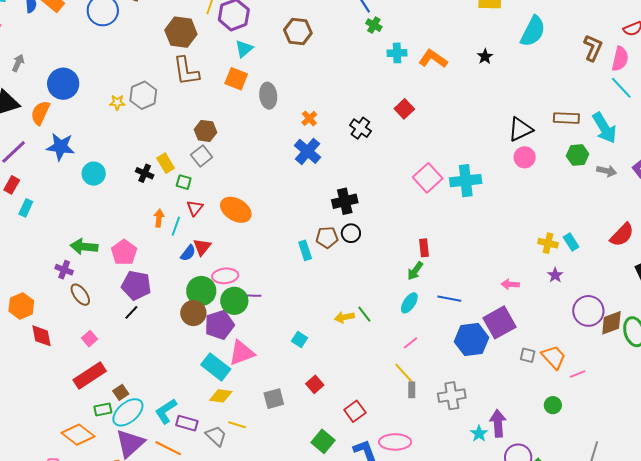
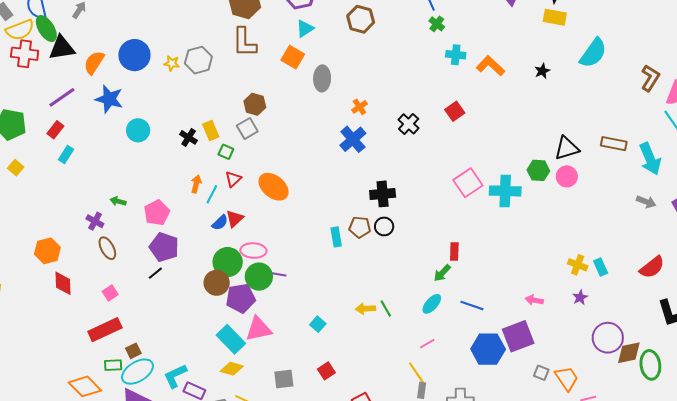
blue circle: (63, 84) -> (134, 55), moved
green hexagon: (578, 155) -> (538, 170), moved
green arrow: (84, 247) -> (118, 201), size x0.6

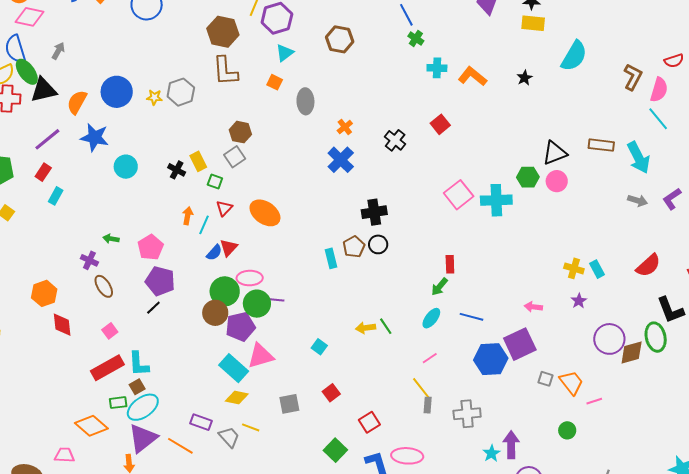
orange square: (293, 57) -> (275, 82), size x0.7
brown pentagon: (360, 227) -> (354, 247), turned -30
green ellipse: (650, 365) -> (656, 337), moved
cyan L-shape: (175, 376) -> (139, 364), moved, turned -64

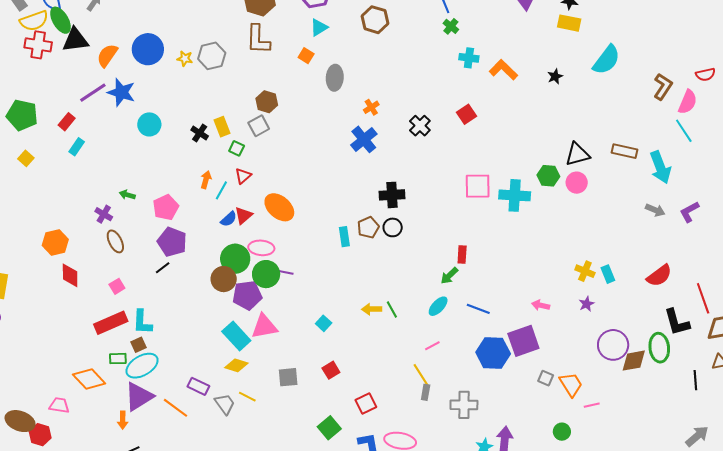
purple line: (47, 139) -> (93, 93), moved
pink square: (459, 195) -> (478, 186), turned 32
orange ellipse: (265, 213) -> (279, 207), moved

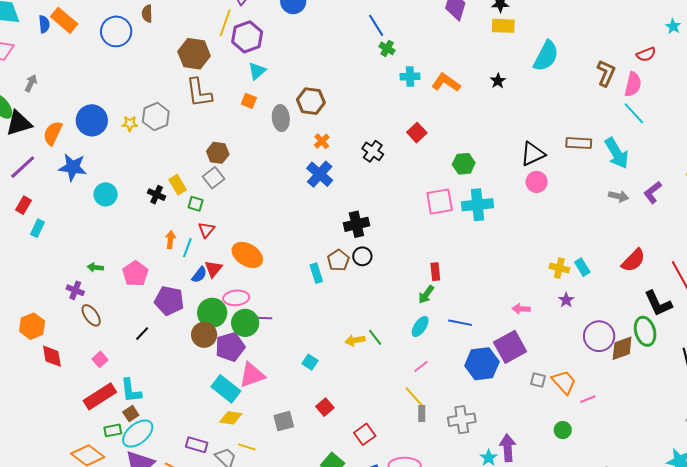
brown hexagon: (375, 20) -> (311, 101), moved
purple line: (93, 93) -> (23, 167), moved
green hexagon: (548, 176) -> (464, 164), moved
purple pentagon: (172, 242) -> (169, 301), moved

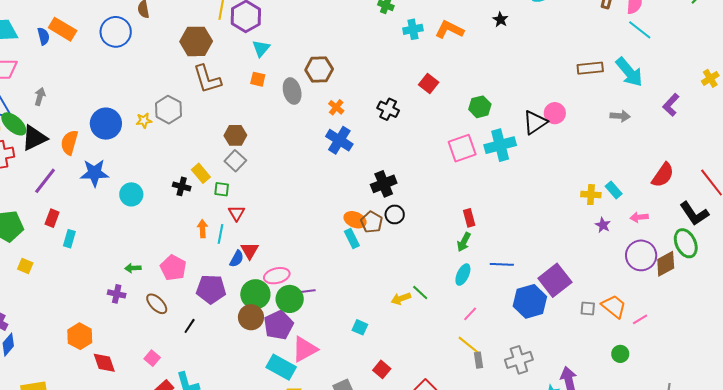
black triangle: (533, 154) -> (535, 122), moved
gray arrow: (619, 196) -> (620, 116), moved
orange ellipse: (247, 255) -> (355, 220), moved, size x0.7
pink arrow: (521, 309) -> (639, 217), moved
brown ellipse: (91, 315) -> (157, 304), moved

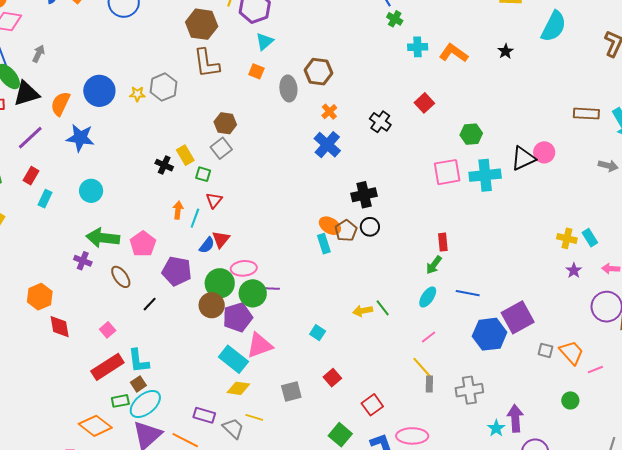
cyan circle: (131, 194) -> (91, 191), moved
green arrow: (133, 268) -> (103, 238), size x2.0

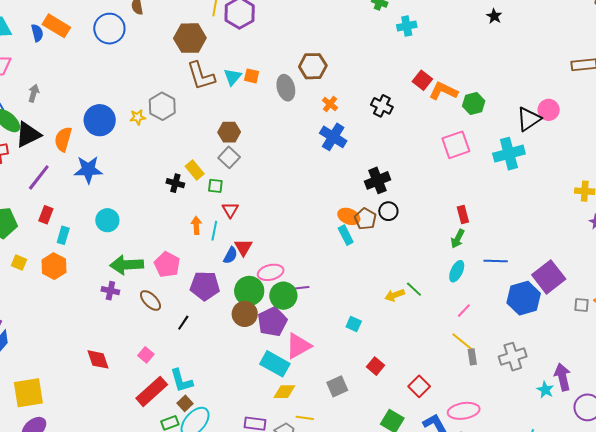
cyan triangle: (265, 41) -> (233, 77), moved
orange L-shape: (454, 53) -> (443, 91), moved
cyan cross: (485, 175) -> (509, 154), moved
orange hexagon: (40, 297) -> (54, 266), moved

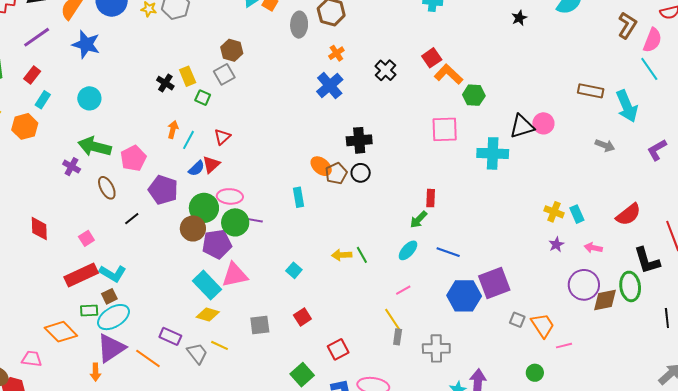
red triangle: (230, 210) -> (222, 137), moved
cyan rectangle: (346, 235) -> (298, 197), moved
cyan L-shape: (181, 381) -> (113, 274), turned -60

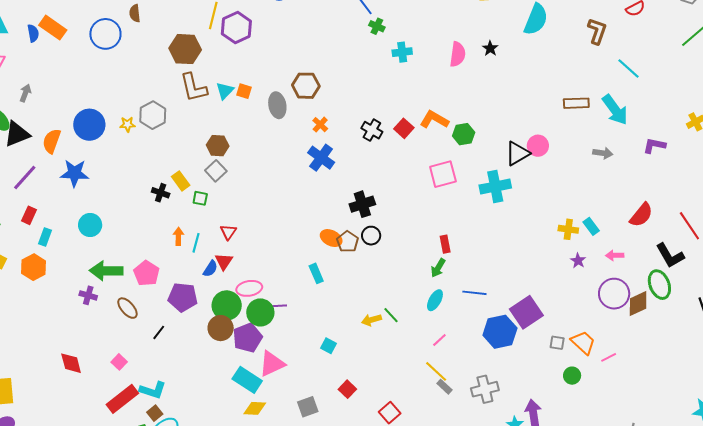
pink semicircle: (652, 40) -> (458, 54), moved
red square: (432, 58) -> (404, 128), moved
purple L-shape: (657, 150) -> (654, 146), turned 55
gray rectangle: (398, 337) -> (445, 387), turned -42
green circle: (535, 373) -> (572, 376), moved

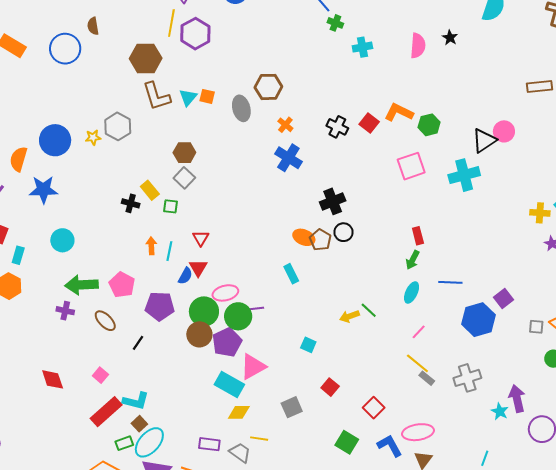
purple square: (526, 312) -> (504, 298), size x0.6

